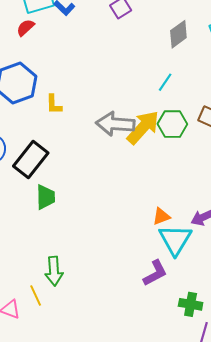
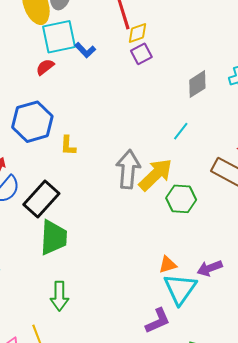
gray arrow: (115, 124) -> (128, 169), turned 87
green hexagon: (172, 124) -> (181, 199), moved
green trapezoid: (45, 197) -> (54, 237), size x1.4
green arrow: (54, 271) -> (59, 296), moved

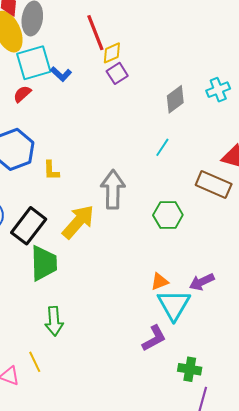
yellow arrow: (156, 175) -> (78, 222), moved

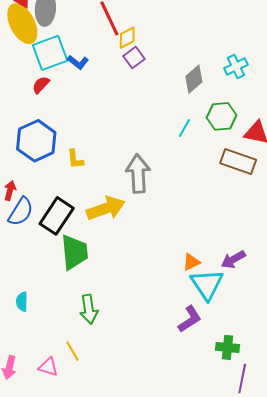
green hexagon: (168, 215) -> (222, 116), moved
yellow arrow: (78, 222) -> (106, 208), turned 33

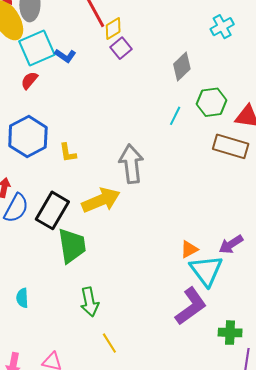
cyan cross: (236, 66) -> (222, 27), moved
purple L-shape: (190, 319) -> (191, 306), size x1.4
yellow line: (72, 351) -> (109, 343), moved

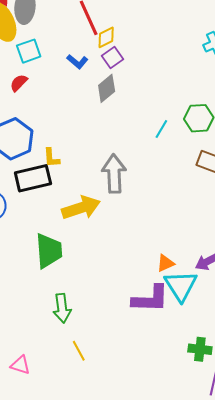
cyan square: (37, 48) -> (29, 51), size x0.7
blue L-shape: (65, 56) -> (77, 62), moved
gray diamond: (182, 66) -> (107, 88), moved
black rectangle: (52, 210) -> (33, 178), moved, turned 42
purple L-shape: (191, 306) -> (150, 299), moved, turned 33

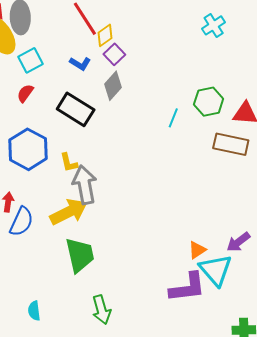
gray arrow: (114, 174) -> (85, 185), moved
black rectangle: (33, 178) -> (76, 109), moved, turned 54
yellow arrow: (81, 208) -> (69, 212), moved

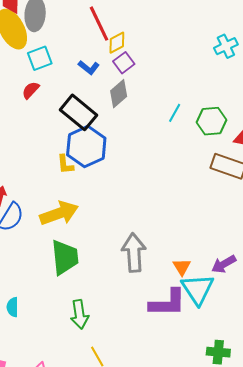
cyan line: (173, 118) -> (175, 113), moved
blue hexagon: (28, 149) -> (86, 146), moved
gray arrow: (85, 185) -> (134, 253), moved
orange triangle: (197, 250) -> (182, 267), turned -36

